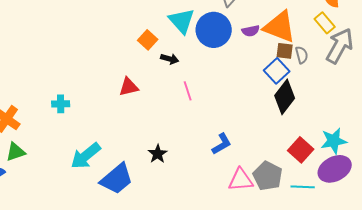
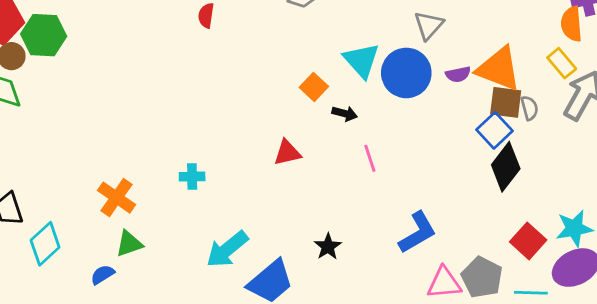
brown square: (285, 51) -> (506, 102), size x1.4
blue L-shape: (222, 144) -> (417, 233), size x1.4

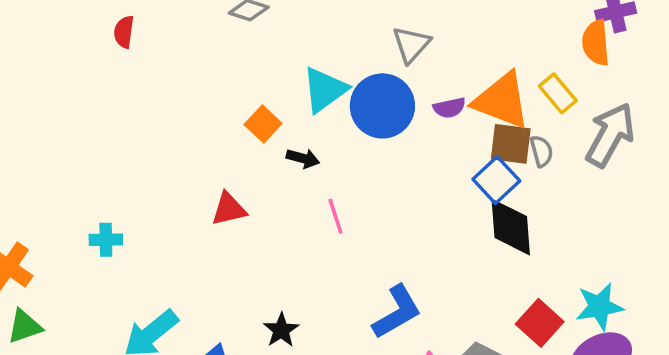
cyan triangle: (361, 60) -> (325, 90), turned 36
yellow rectangle: (562, 63) -> (558, 93), moved
black diamond: (506, 167) -> (511, 227), turned -42

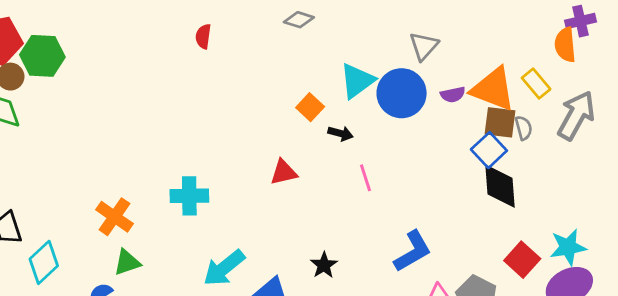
cyan cross: (106, 240) -> (189, 196), size x1.5

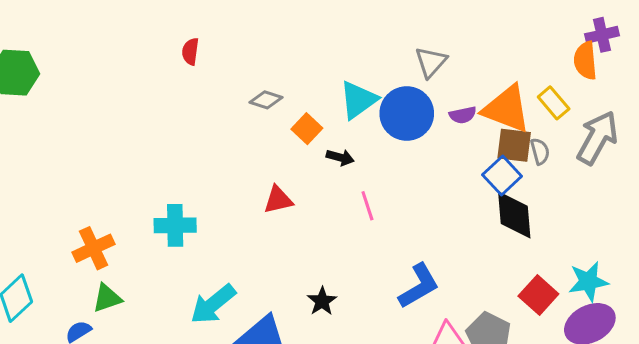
gray diamond: (299, 20) -> (266, 100), moved
orange cross: (114, 217) -> (93, 248), turned 30

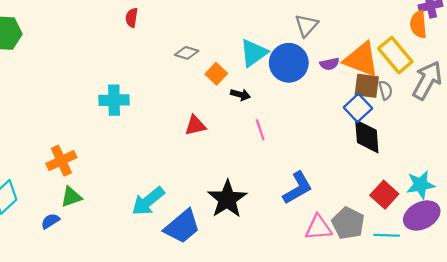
yellow rectangle: (554, 103) -> (395, 55), size x1.5
cyan cross: (175, 225) -> (114, 100), moved
black star: (322, 301) -> (227, 199), size x1.8

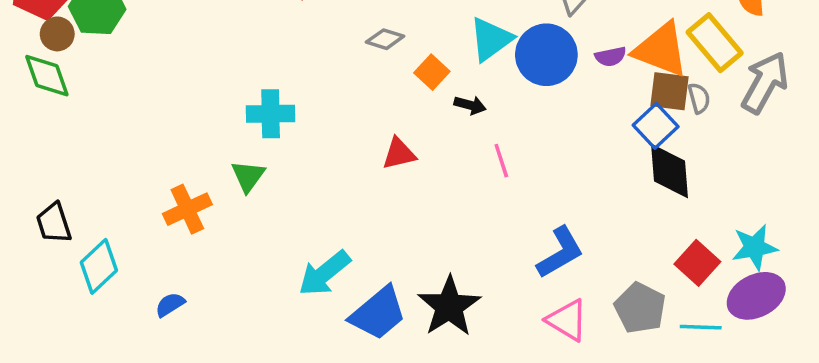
green triangle: (71, 197) -> (248, 176), moved, turned -35
black star: (227, 199) -> (449, 306), moved
pink triangle: (318, 228) -> (567, 320), moved, turned 36

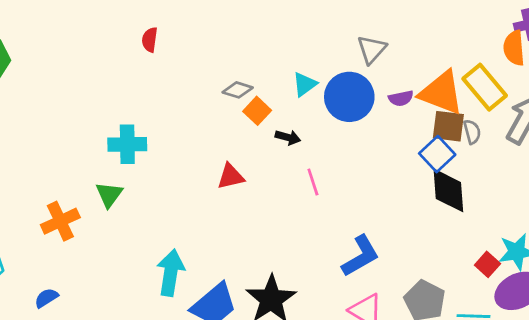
gray diamond: (385, 39) -> (238, 90), moved
cyan triangle: (491, 39) -> (305, 84), size x0.7
red square: (697, 263) -> (487, 264), moved, size x0.7
cyan arrow: (324, 273) -> (171, 273), turned 138

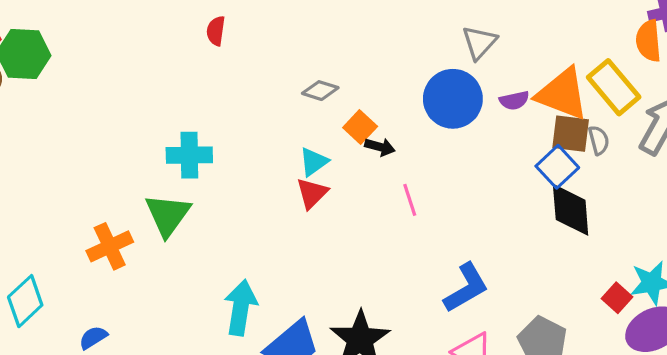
cyan triangle: (305, 84) -> (314, 162), moved
orange square: (257, 111) -> (360, 127), moved
red triangle: (231, 176) -> (312, 193), turned -32
green triangle: (109, 195) -> (168, 215), size x1.4

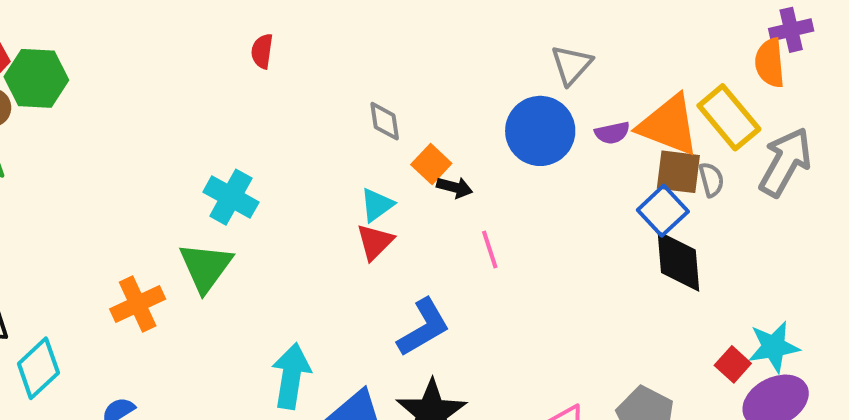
gray diamond: (320, 91) -> (385, 121), turned 64
cyan cross: (189, 155) -> (231, 197), turned 30
blue L-shape: (466, 288) -> (424, 327), moved

